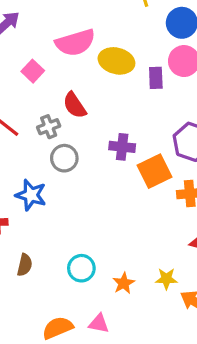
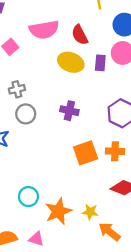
yellow ellipse: (116, 61) -> (71, 62), moved
red semicircle: (75, 105) -> (80, 35), moved
orange square: (154, 171) -> (86, 153), moved
orange star: (124, 283) -> (58, 211), size x1.6

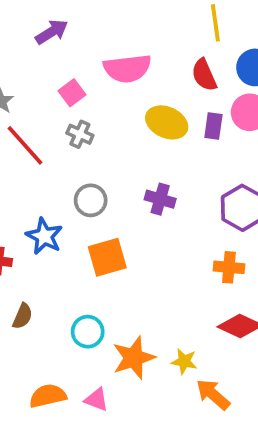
red semicircle: (80, 35) -> (204, 75), moved
gray cross: (17, 89) -> (80, 134), moved, turned 35
orange square: (86, 153) -> (107, 257), moved

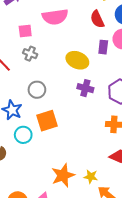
pink square: (72, 93) -> (25, 31), turned 32
yellow ellipse: (167, 122) -> (77, 60), moved
purple cross: (160, 199) -> (85, 88), moved
cyan circle: (88, 332) -> (23, 135), moved

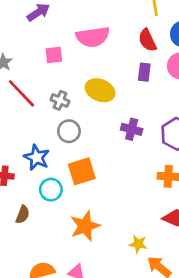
purple rectangle: (103, 47) -> (144, 72), moved
gray cross: (30, 54) -> (60, 100), moved
yellow ellipse: (77, 60) -> (100, 90), moved
orange star: (63, 175) -> (85, 226), moved

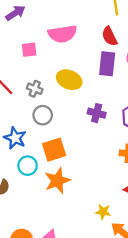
purple rectangle: (144, 72) -> (107, 64), size x1.5
orange star: (85, 226) -> (57, 181), moved

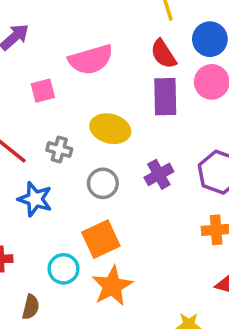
purple cross: (97, 113) -> (159, 174), turned -36
gray circle: (43, 115) -> (103, 183), moved
blue star: (15, 138) -> (35, 199), moved

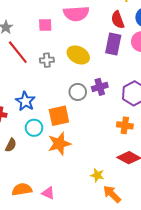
gray cross: (59, 149) -> (47, 60), turned -32
gray circle: (103, 183) -> (78, 92), moved
blue star: (35, 199) -> (25, 101), moved

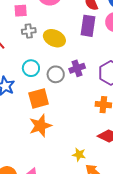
gray cross: (47, 60) -> (29, 31), moved
cyan circle: (34, 128) -> (31, 68), moved

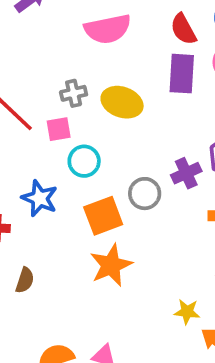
pink square: (21, 11) -> (59, 129), moved
purple cross: (77, 68) -> (186, 173), moved
gray circle: (56, 74) -> (145, 194), moved

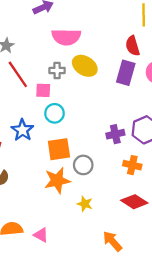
pink semicircle: (108, 29) -> (66, 37), moved
yellow ellipse: (122, 102) -> (85, 66), moved
gray circle: (145, 194) -> (83, 165), moved
yellow star: (187, 312) -> (85, 204), moved

